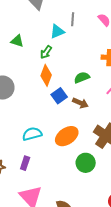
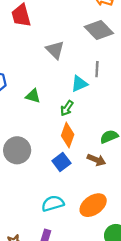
blue square: (59, 96) -> (61, 162), moved
brown arrow: (80, 103) -> (96, 160), moved

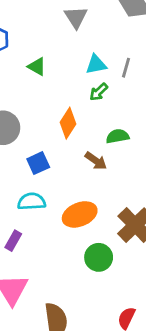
gray line: (97, 69) -> (126, 68), moved
green arrow: (67, 108) -> (99, 92), moved
blue square: (61, 162) -> (38, 163), moved

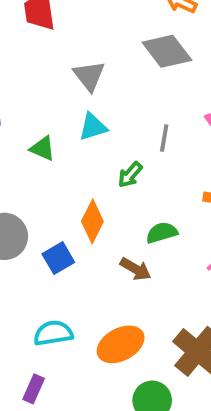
cyan triangle: (96, 64) -> (93, 127), moved
blue square: (38, 163) -> (58, 258), moved

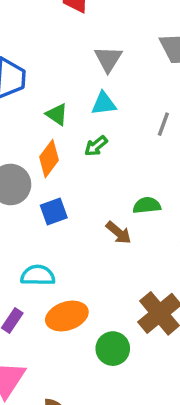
green arrow: (130, 175) -> (96, 146), moved
orange diamond: (92, 221) -> (49, 159), moved
orange ellipse: (121, 344) -> (67, 316), moved

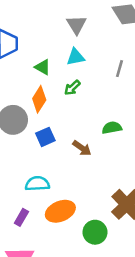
brown arrow: (119, 233) -> (82, 148), moved

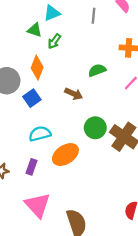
green triangle: (43, 67) -> (35, 30), moved
orange diamond: (39, 99) -> (37, 68), moved
blue square: (45, 137) -> (32, 98), moved
green circle: (95, 232) -> (95, 128), moved

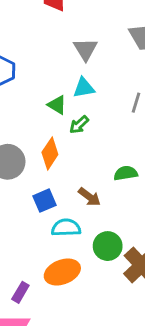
blue square: (32, 98) -> (44, 201), moved
cyan semicircle: (40, 134) -> (66, 228), moved
purple rectangle: (31, 167) -> (20, 292), moved

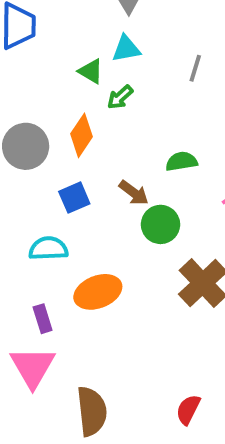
cyan semicircle: (66, 228) -> (48, 248), moved
green circle: (108, 246) -> (160, 224), moved
purple rectangle: (20, 292) -> (43, 319), turned -48

